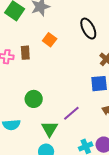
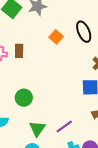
orange square: (50, 40) -> (56, 37), moved
purple line: (71, 113) -> (64, 126), moved

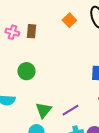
green circle: (24, 98) -> (26, 71), moved

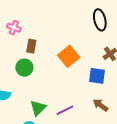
orange square: (69, 20) -> (69, 56), moved, size x1.5
brown rectangle: (31, 31) -> (31, 46), moved

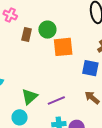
orange square: (69, 56) -> (63, 47), turned 30
green circle: (24, 68) -> (47, 30), moved

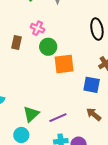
pink cross: (10, 15) -> (38, 28), moved
brown rectangle: (27, 35) -> (16, 43), moved

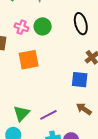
green circle: (48, 47) -> (43, 26), moved
orange square: (64, 64) -> (29, 60), moved

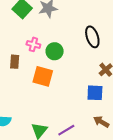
green circle: (43, 26) -> (55, 51), moved
orange square: (29, 60) -> (43, 76), turned 30

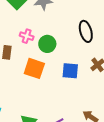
blue square: (95, 93) -> (70, 71), moved

